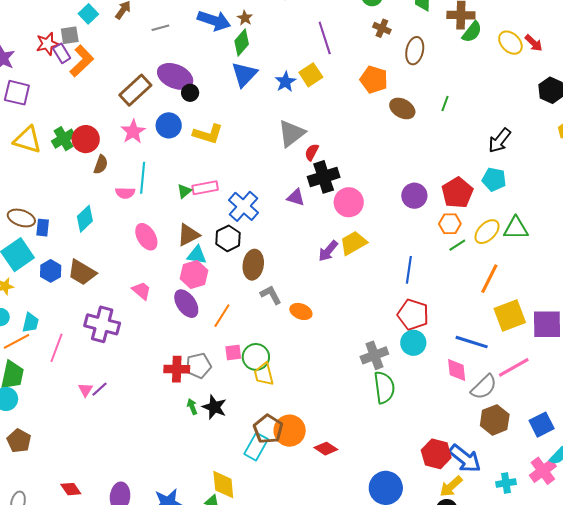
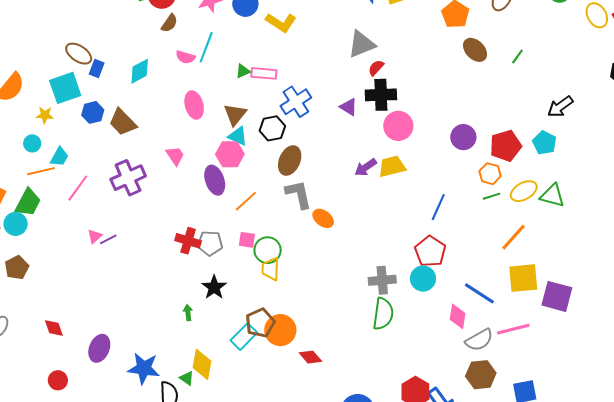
brown triangle: (188, 235) -> (235, 115), turned -40
gray L-shape: (271, 295) -> (299, 194), size x1.4
purple cross: (102, 324) -> (128, 178), turned 36
green arrow: (192, 407) -> (188, 313), moved

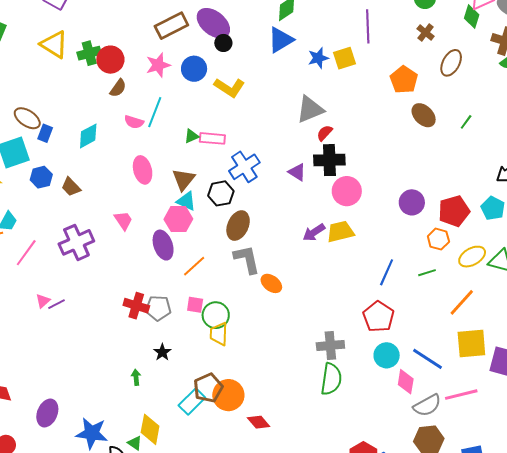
brown trapezoid: (123, 122) -> (71, 187), size x0.7
green line: (492, 196) -> (427, 273), moved
cyan circle: (423, 279) -> (387, 355), moved
black star: (214, 287) -> (162, 352), size x0.7

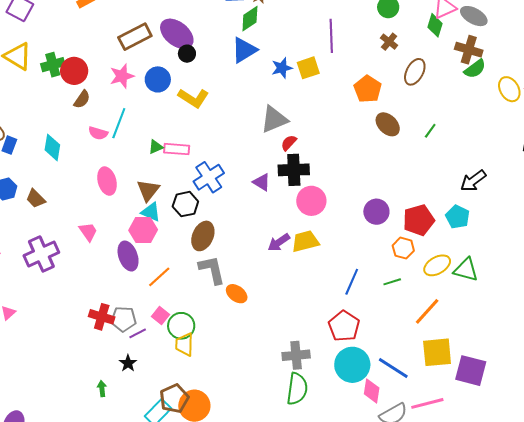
cyan diamond: (88, 136) -> (52, 147), turned -52
purple line: (57, 304) -> (138, 333), moved
pink square: (195, 305) -> (161, 316), turned 30
cyan circle: (387, 355) -> (352, 365), size x1.4

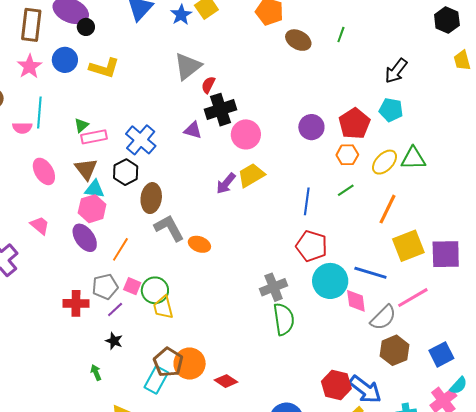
brown rectangle: (135, 37) -> (31, 25), turned -40
pink rectangle: (177, 149) -> (94, 137), moved
gray pentagon: (124, 319) -> (105, 287), moved

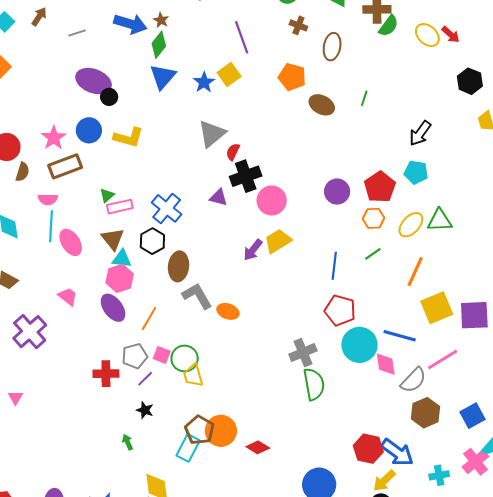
brown rectangle: (31, 25) -> (65, 166), moved, turned 64
cyan line: (39, 113) -> (51, 226), moved

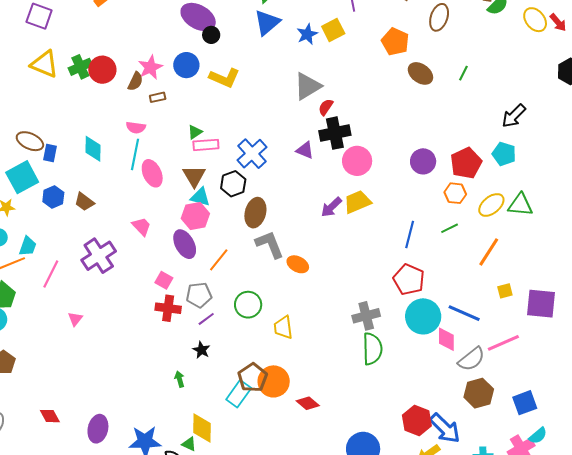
brown rectangle: (65, 166) -> (158, 97), size x0.5
brown semicircle: (22, 172) -> (135, 81), moved
yellow square: (437, 308) -> (505, 291), size x0.5
pink square: (162, 355) -> (164, 280), moved
yellow trapezoid: (193, 375) -> (283, 327), moved

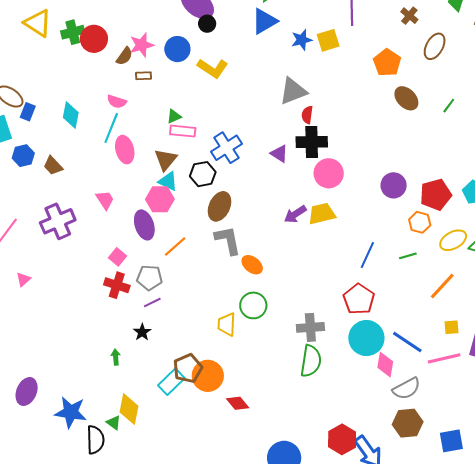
red semicircle: (326, 107) -> (307, 115), turned -36
green circle: (248, 305) -> (253, 305), moved
pink line: (503, 343) -> (444, 358), moved

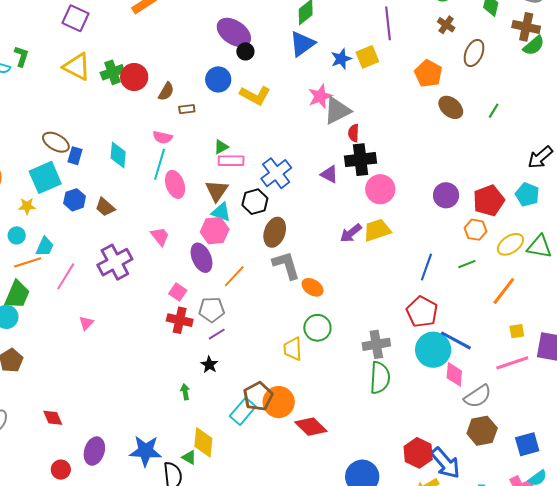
pink star: (142, 45) -> (320, 96), moved
blue line: (407, 342) -> (456, 340), moved
purple ellipse: (27, 392) -> (94, 451), moved
red diamond: (238, 403) -> (311, 427), size x1.4

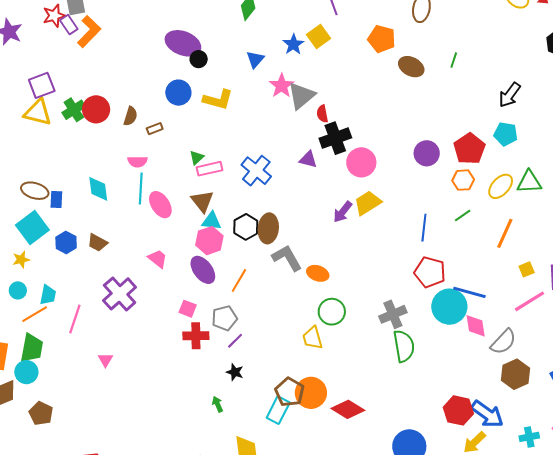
purple square: (75, 18) -> (42, 85), moved, turned -32
blue triangle: (302, 44) -> (255, 59), moved, size x0.7
black hexagon: (255, 202) -> (246, 227), moved

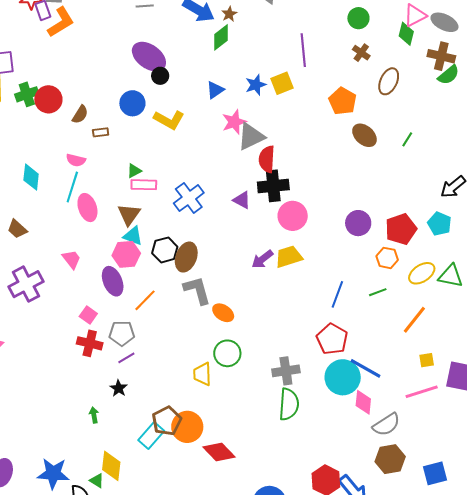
red semicircle: (322, 114) -> (267, 159), size x1.5

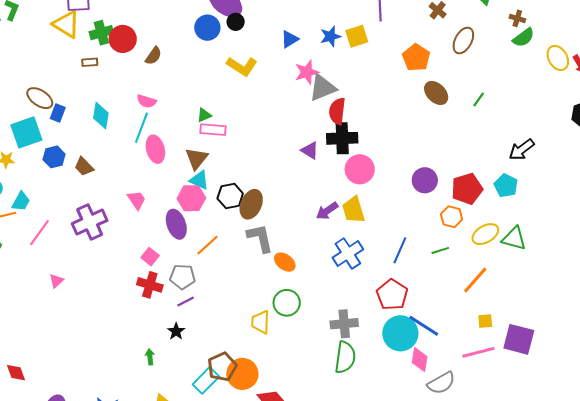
brown cross: (441, 56) -> (517, 18), size x0.6
blue circle: (132, 103) -> (207, 28), moved
brown rectangle: (101, 132) -> (90, 62), moved
blue cross: (189, 198) -> (348, 253), moved
yellow trapezoid: (289, 257) -> (354, 210), turned -92

